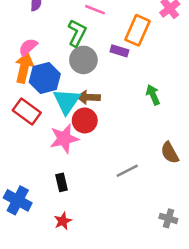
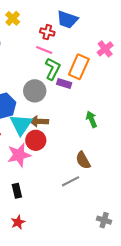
green L-shape: (77, 33) -> (53, 69), moved
brown semicircle: (170, 153) -> (83, 160), moved

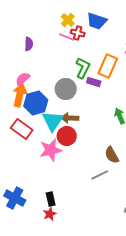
yellow cross: (13, 18) -> (68, 20), moved
pink line: (44, 50) -> (67, 37), moved
black rectangle: (17, 191) -> (51, 199), moved

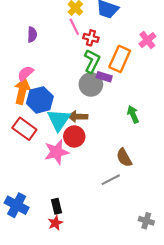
red cross: (78, 33) -> (91, 38), moved
pink line: (67, 37) -> (74, 27), turned 42
gray circle: (66, 89) -> (91, 84), moved

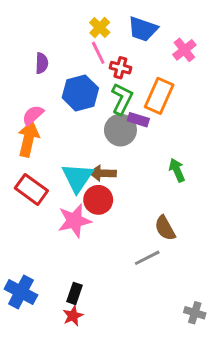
pink cross: (147, 40) -> (184, 50), moved
blue hexagon: (40, 100) -> (80, 93), moved
black rectangle: (57, 206) -> (74, 293), turned 32

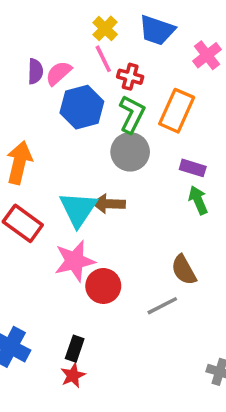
pink semicircle: (33, 115) -> (59, 73), moved
purple rectangle: (138, 120) -> (193, 168), moved
red circle: (98, 200) -> (103, 286), moved

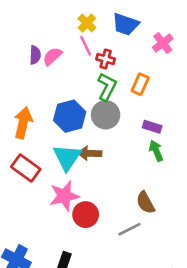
blue hexagon: (82, 107) -> (70, 116), moved
orange rectangle: (177, 111) -> (140, 84), size x0.7

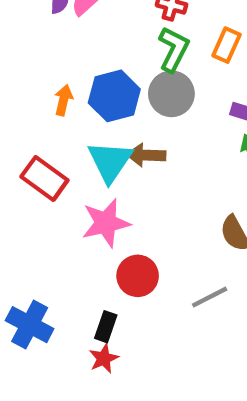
orange arrow: (23, 123) -> (63, 100), moved, size x0.6
red circle: (86, 215) -> (138, 276), moved
gray line: (130, 229) -> (210, 297), moved

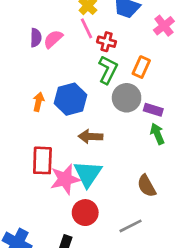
gray circle: (171, 94) -> (127, 98), moved
cyan triangle: (110, 162) -> (88, 174), moved
red rectangle: (44, 178) -> (42, 160), moved, turned 56

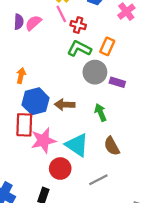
green L-shape: (108, 70) -> (79, 49), turned -90
blue hexagon: (70, 99) -> (36, 101), moved
green arrow: (157, 134) -> (101, 112), moved
cyan triangle: (88, 174) -> (77, 145), moved, turned -30

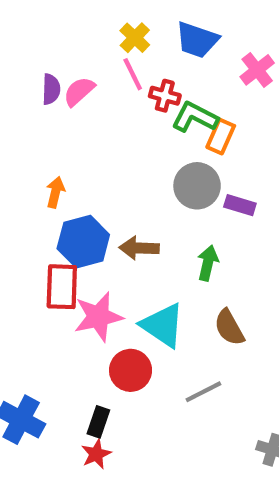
green L-shape: (79, 49) -> (195, 117), moved
green arrow: (101, 112) -> (208, 263), turned 36

